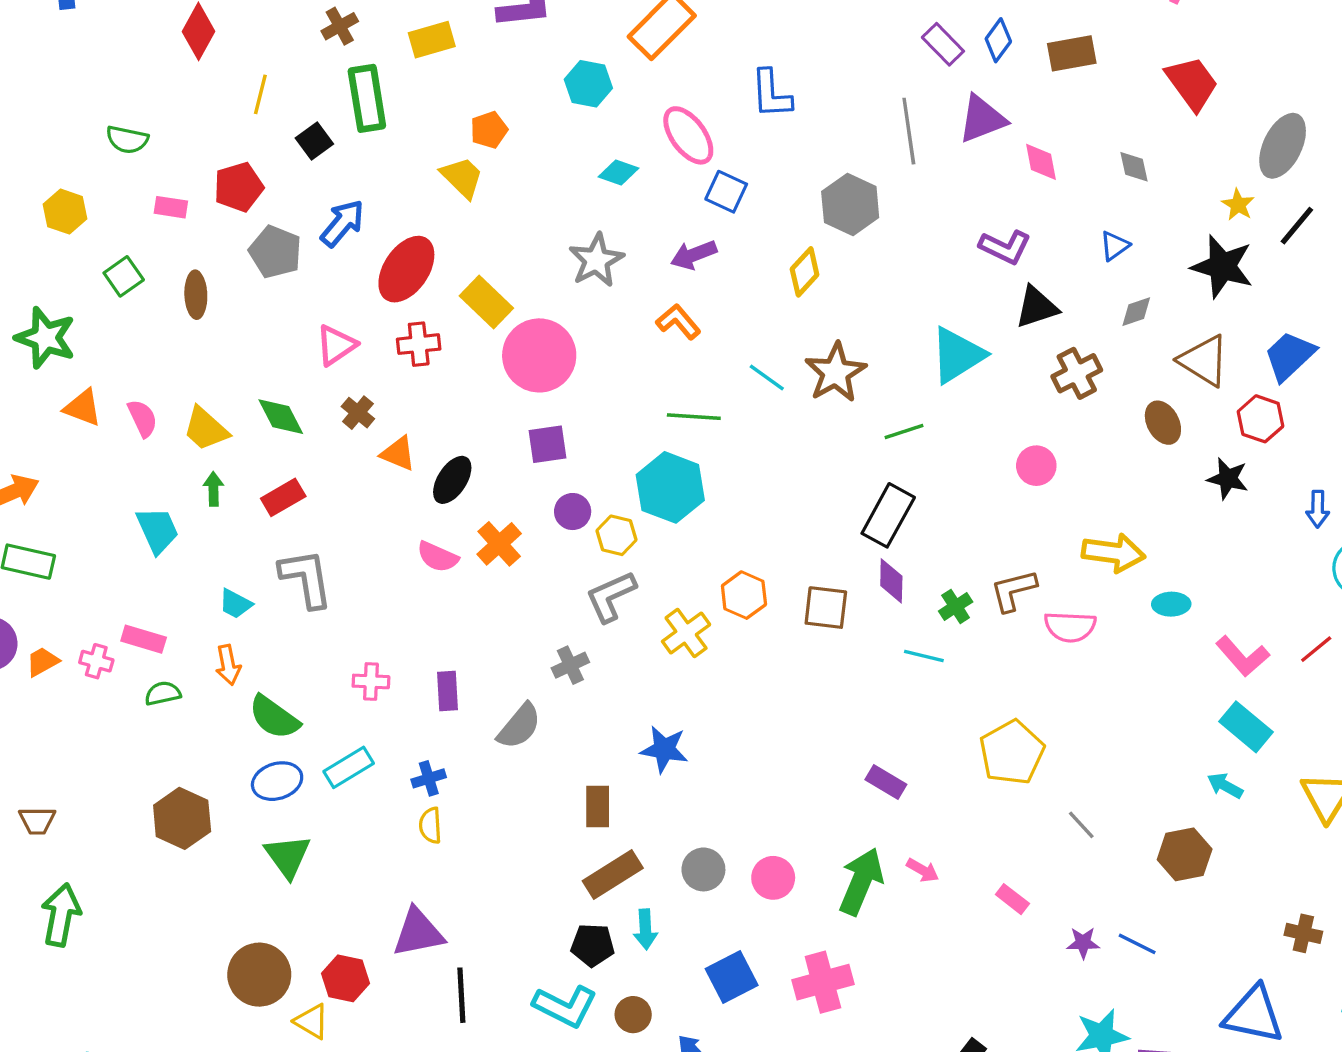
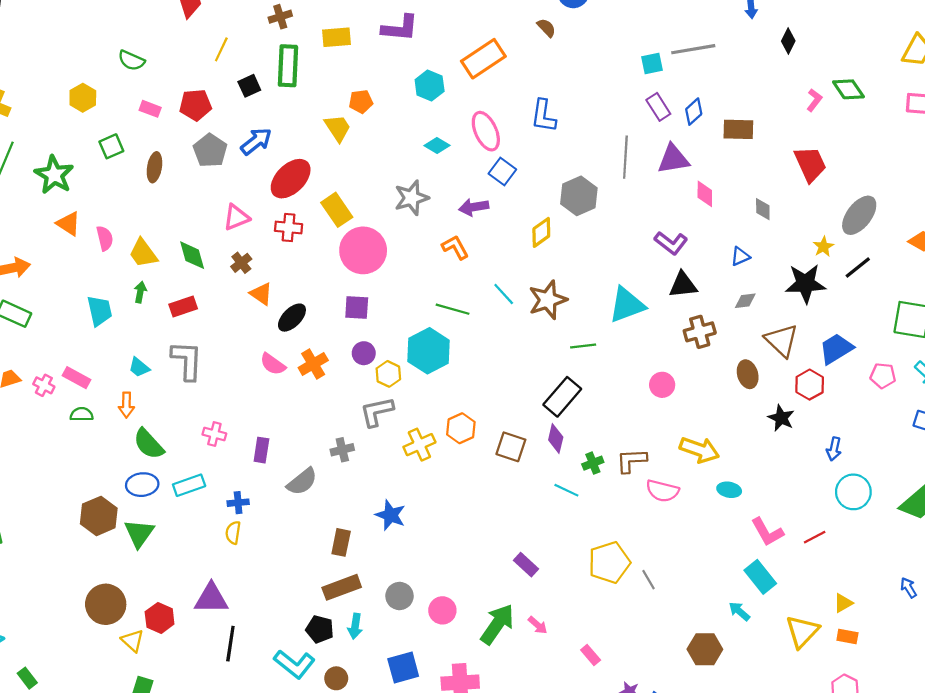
black star: (1222, 267) -> (805, 284), turned -30
brown hexagon: (182, 818) -> (99, 516), moved
gray line: (1081, 825) -> (648, 580), moved

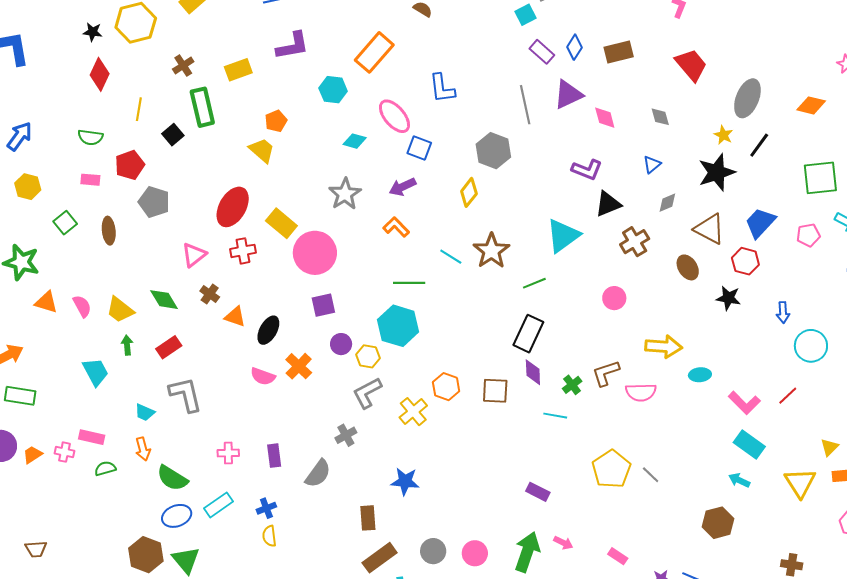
green semicircle: (131, 60) -> (90, 137), moved
blue arrow: (256, 141) -> (20, 136), moved

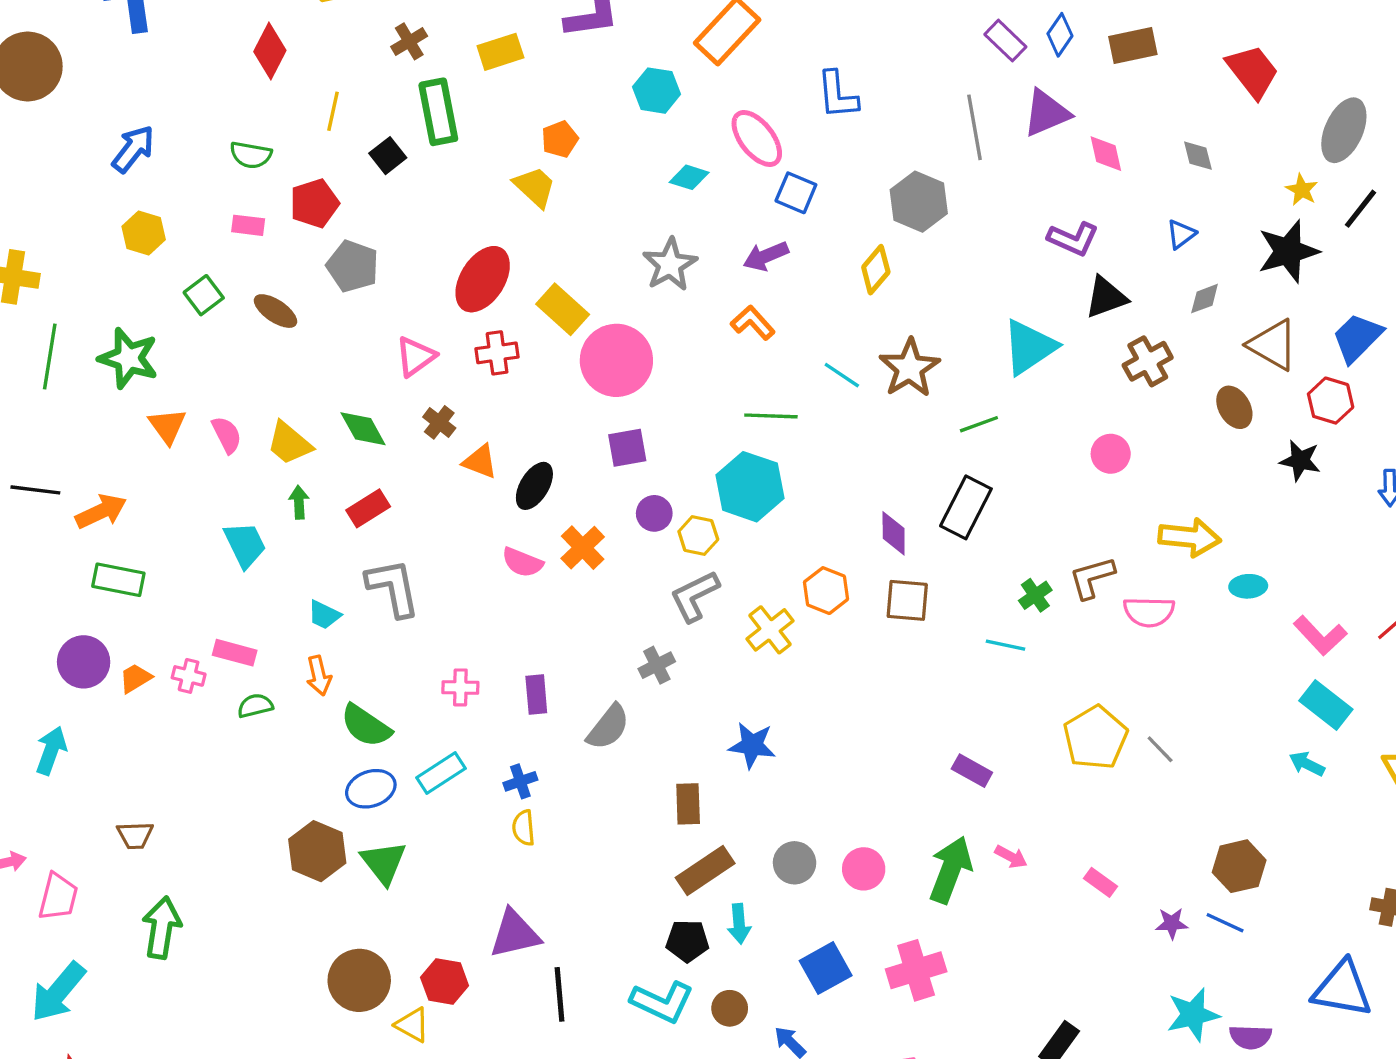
brown ellipse: (109, 231) -> (276, 311), turned -52
orange triangle: (46, 302) -> (167, 426), turned 35
purple diamond: (533, 372) -> (894, 533), moved
brown hexagon: (718, 523) -> (1239, 866), moved

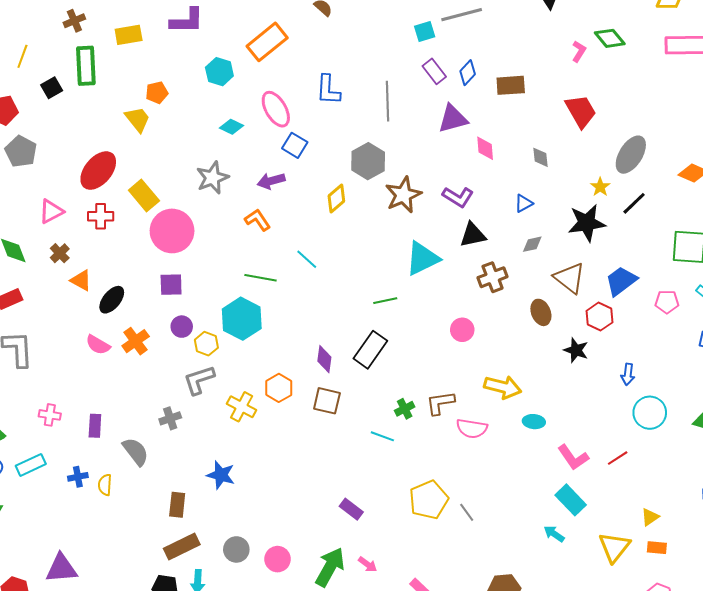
gray line: (974, 127) -> (388, 101), moved
brown star: (910, 368) -> (403, 195), moved
yellow cross: (770, 630) -> (242, 407), turned -32
gray semicircle: (608, 727) -> (136, 452), turned -84
yellow semicircle: (524, 828) -> (105, 485), moved

